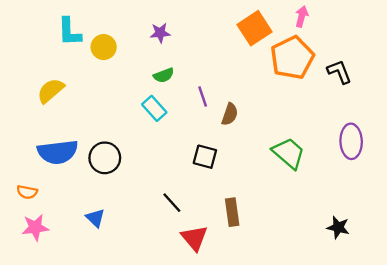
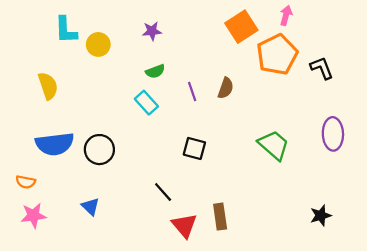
yellow semicircle: (51, 91) -> (48, 86), turned 112
brown semicircle: (230, 114) -> (226, 88), moved
brown rectangle: (232, 212) -> (220, 217), moved
black star: (338, 227) -> (321, 215), turned -30

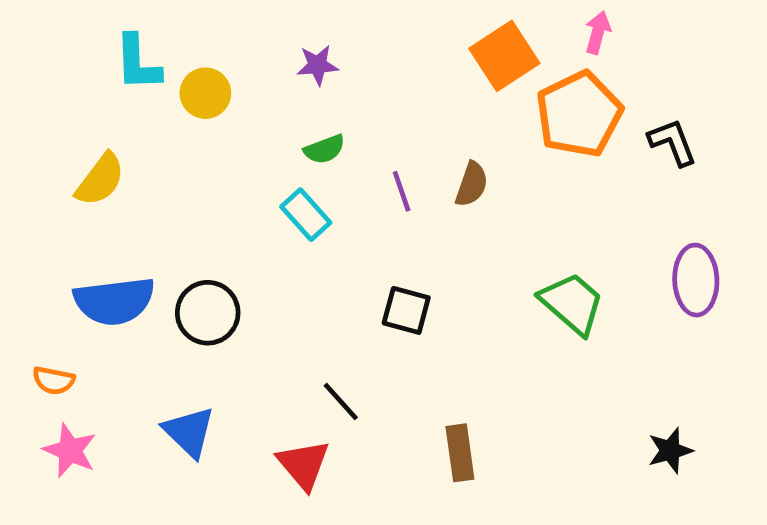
yellow semicircle: (48, 86) -> (100, 180), turned 56
blue triangle: (90, 207) -> (189, 432), size x1.4
pink star: (33, 215) -> (70, 451), turned 30
red triangle: (184, 226) -> (303, 465), moved

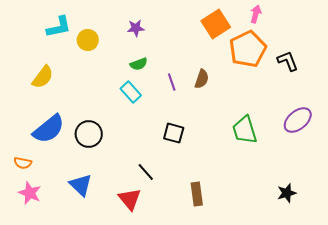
cyan L-shape: (138, 63) -> (59, 27), turned -100
purple ellipse: (696, 280) -> (298, 120), turned 52
blue semicircle: (114, 301) -> (49, 129), turned -32
green trapezoid: (572, 303) -> (245, 130), turned -148

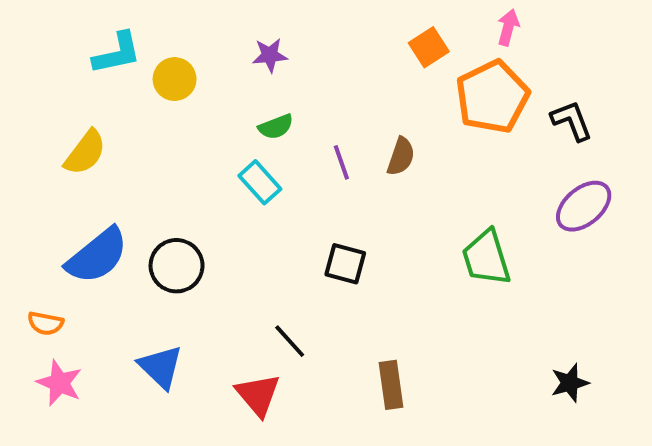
orange square: (216, 24) -> (429, 47), size x0.7
purple ellipse: (298, 120) -> (584, 206), moved

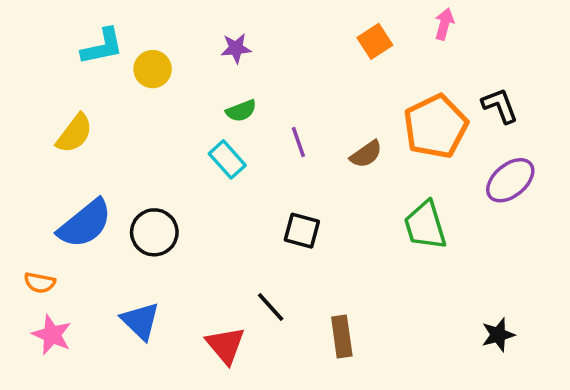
orange pentagon: (492, 97) -> (436, 126), moved
brown semicircle: (401, 156) -> (366, 154), moved, turned 36
black line: (290, 341) -> (271, 307), moved

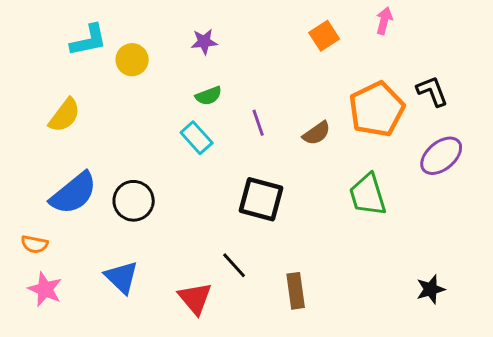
black square: (302, 231) -> (261, 199), size x1.4

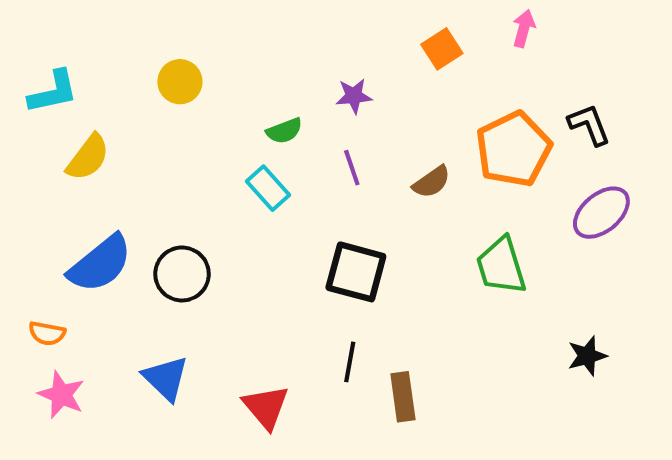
cyan L-shape: (89, 40) -> (53, 92), moved
purple star: (204, 42) -> (354, 96), moved
black line: (234, 265) -> (350, 362), moved, turned 52
black star: (431, 289) -> (587, 356), moved

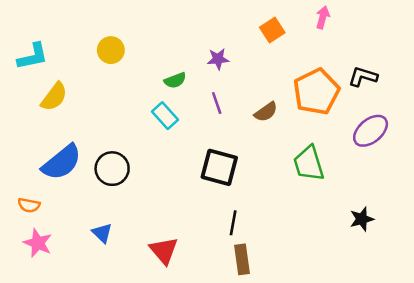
black L-shape: (589, 125) -> (363, 77), turned -52
black line: (350, 362) -> (233, 223), moved
blue triangle: (166, 378) -> (102, 233), size x0.7
brown rectangle: (403, 397) -> (242, 259), moved

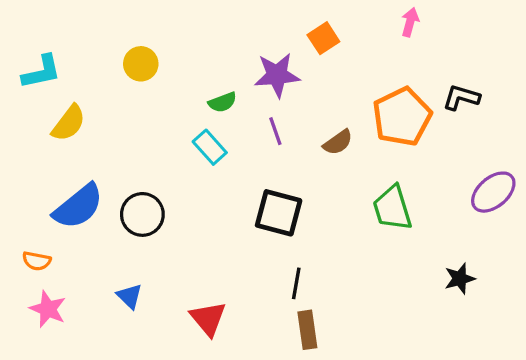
orange square: (272, 30) -> (323, 38), moved
purple star: (218, 59) -> (277, 75), size x1.6
purple ellipse: (371, 131) -> (493, 192), moved

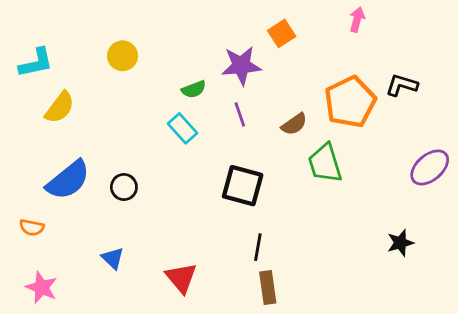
green trapezoid: (392, 208) -> (325, 163), moved
black circle: (142, 214) -> (124, 187), size x0.7
pink star: (48, 309) -> (42, 288), moved

